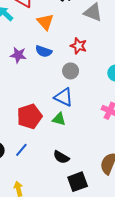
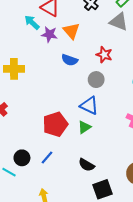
purple star: (18, 55) -> (49, 34), moved
green triangle: (59, 119) -> (84, 127), turned -48

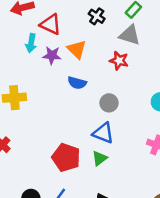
cyan arrow: (32, 22) -> (31, 43), turned -119
red star: (104, 55) -> (119, 61), moved
red pentagon: (55, 124) -> (66, 157), turned -30

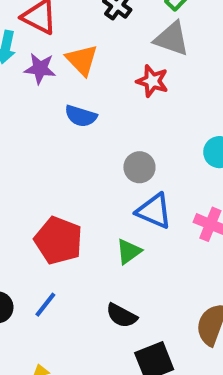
gray circle: (109, 103) -> (139, 167), moved
blue triangle: (103, 133) -> (154, 211), moved
green triangle: (100, 158) -> (129, 251), moved

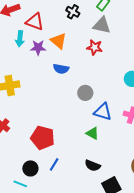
gray circle: (139, 167) -> (85, 93), moved
red pentagon: (58, 240) -> (43, 138), moved
green triangle: (129, 251) -> (92, 133), turned -48

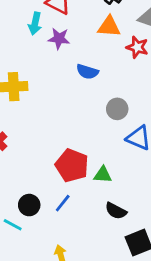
orange triangle: (58, 41) -> (109, 27), moved, turned -42
green triangle: (92, 133) -> (103, 175), moved, turned -32
red pentagon: (43, 138) -> (72, 165), moved

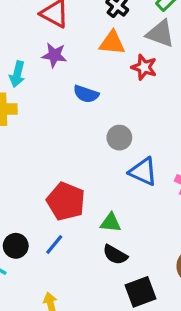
cyan arrow: (35, 23) -> (17, 74), moved
green triangle: (103, 175) -> (111, 223), moved

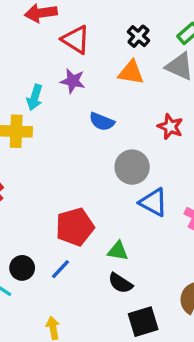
red star: (144, 67) -> (170, 127), moved
gray circle: (119, 138) -> (132, 167), size x1.4
red pentagon: (66, 201) -> (75, 227), turned 30

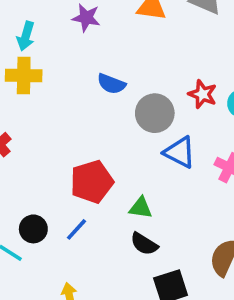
cyan arrow: (35, 97) -> (26, 36), moved
blue semicircle: (102, 122) -> (111, 84), moved
red star: (170, 127) -> (203, 94), moved

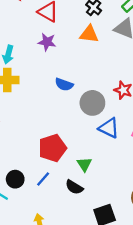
green triangle: (141, 208) -> (84, 164), turned 49
black semicircle: (144, 244) -> (74, 187), moved

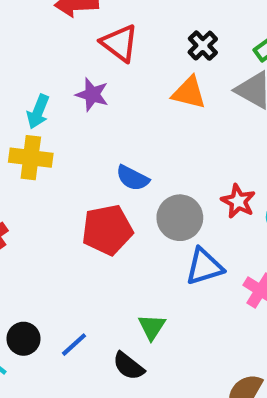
purple star: (47, 42) -> (92, 95), moved
blue triangle: (109, 128) -> (204, 267), turned -50
red pentagon: (52, 148) -> (107, 230), moved

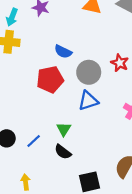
blue triangle: (204, 267) -> (88, 101), moved
green triangle: (152, 327) -> (64, 129), moved

